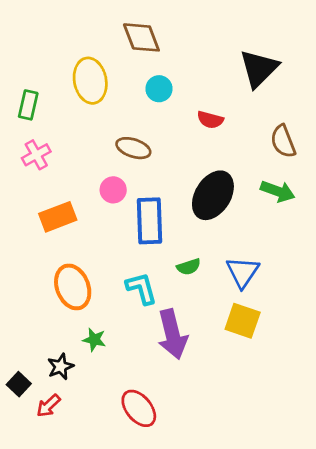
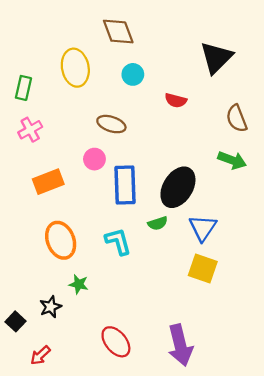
black ellipse: (213, 195) -> (178, 187), moved
purple arrow: (172, 334) -> (180, 345), moved
red arrow: (48, 406) -> (40, 355), moved

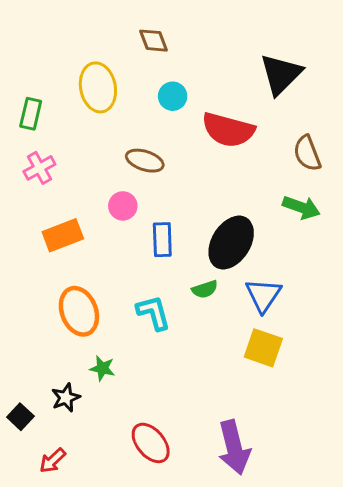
brown diamond: (118, 32) -> (154, 41), size x0.7
red semicircle: (176, 100) -> (228, 130), size x1.8
blue rectangle: (125, 185) -> (162, 240), size x0.7

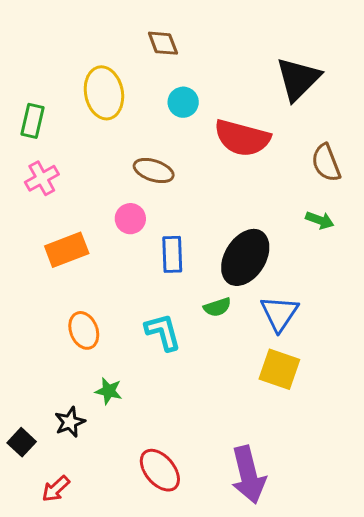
green arrow: (301, 207) -> (320, 220), size x0.7
orange ellipse: (79, 311) -> (84, 330), size x0.7

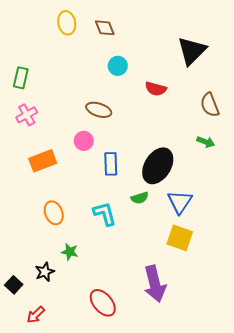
yellow ellipse: (104, 93) -> (67, 23), moved, size x0.7
red semicircle: (242, 138) -> (156, 89), size x0.6
purple arrow: (248, 475) -> (155, 284), moved

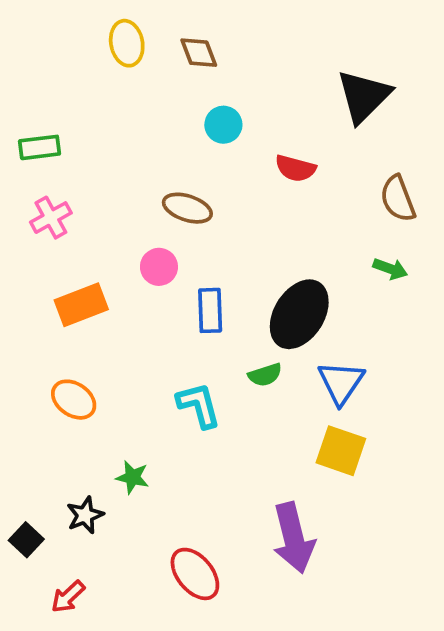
green rectangle: (21, 78) -> (40, 147), turned 70
orange ellipse: (54, 213) -> (74, 400), moved, turned -35

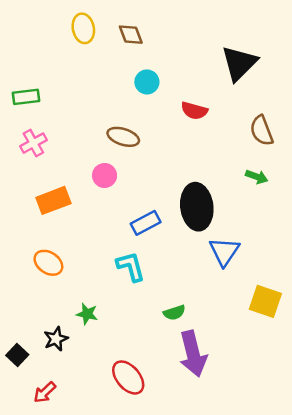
blue rectangle: (210, 310) -> (146, 223), moved, turned 64
black ellipse: (299, 314) -> (197, 207), turned -39
green semicircle: (265, 375) -> (174, 313), moved
yellow square: (341, 451) -> (265, 301), moved

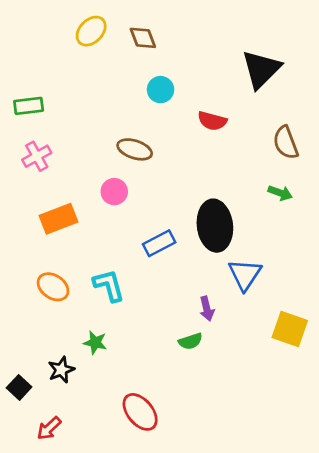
yellow ellipse: (83, 28) -> (91, 31), turned 56
cyan L-shape: (131, 267) -> (109, 285), moved
purple arrow: (193, 354) -> (207, 309), moved, size x0.5

